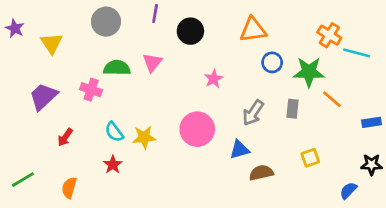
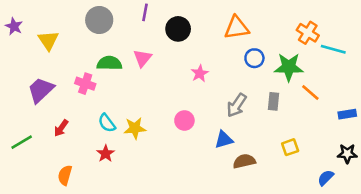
pink circle: (197, 129) -> (184, 120), size x0.6
green line: (23, 180) -> (22, 142), moved

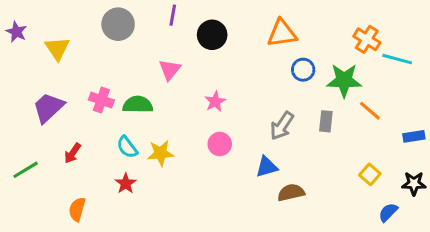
green semicircle: (109, 63) -> (138, 105), moved
pink star: (200, 73) -> (215, 102), moved
yellow square: (290, 147) -> (370, 174), moved, turned -30

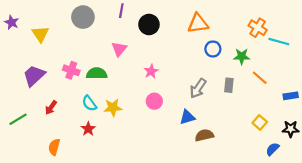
green star: (344, 80) -> (242, 56), size x0.7

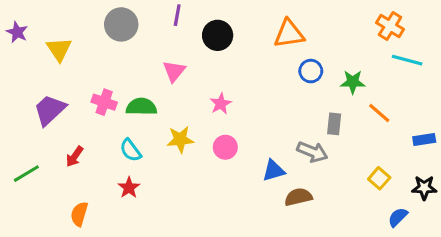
orange cross: (258, 28) -> (390, 26), moved
gray arrow: (198, 88) -> (312, 152), moved, turned -102
yellow star: (113, 108) -> (180, 139), moved

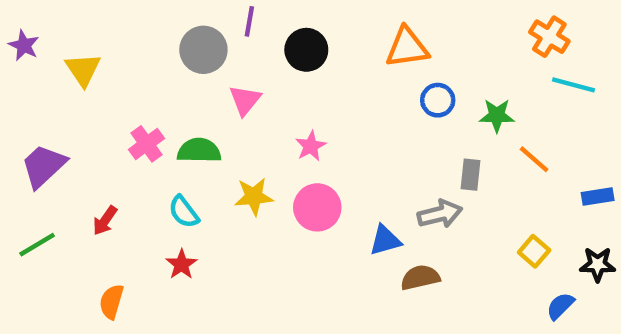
gray circle: (121, 24) -> (203, 50), moved
pink cross: (104, 102) -> (146, 144), turned 35
purple trapezoid: (50, 110) -> (44, 166), moved
pink circle: (225, 147) -> (317, 207), size x1.4
gray arrow: (312, 152) -> (440, 214), turned -36

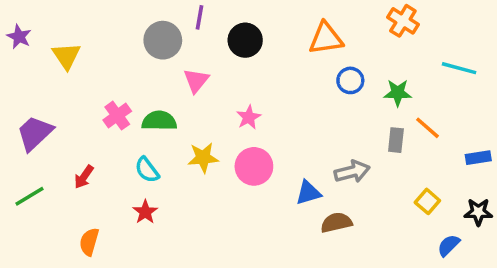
orange cross: (549, 37) -> (403, 21), moved
gray rectangle: (471, 175) -> (396, 140), moved

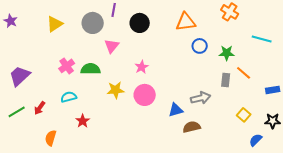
yellow triangle: (66, 56) -> (55, 24), moved, turned 30
cyan semicircle: (147, 170) -> (69, 97), moved, turned 112
red arrow: (84, 177) -> (40, 108), moved

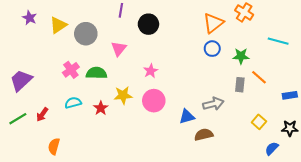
purple star: (11, 21) -> (29, 18), moved
orange triangle: (186, 22) -> (213, 23), moved, turned -30
gray circle: (93, 23) -> (86, 34), moved
red star: (83, 121) -> (101, 108), moved

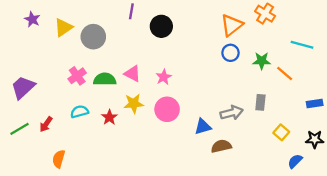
pink triangle: (119, 49) -> (132, 74), moved, turned -42
orange line: (259, 77) -> (285, 74), moved
gray rectangle: (240, 85) -> (260, 102), moved

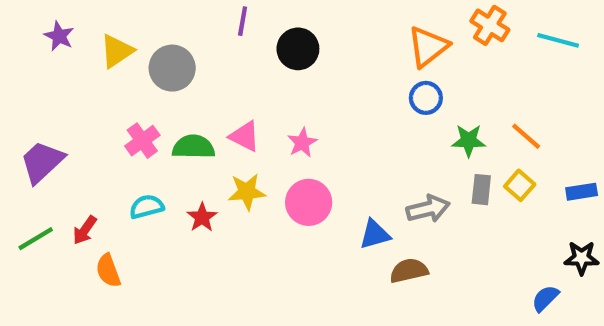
cyan line: (302, 45) -> (558, 40), moved
green star: (262, 61) -> (469, 141), moved
yellow square: (281, 132) -> (520, 185), moved
orange semicircle: (59, 159) -> (108, 271), moved, turned -36

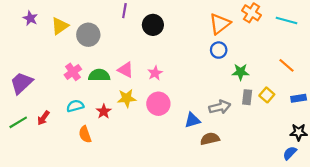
orange line: (526, 136) -> (287, 65), moved
orange semicircle: (108, 271) -> (85, 134), moved
blue semicircle: (545, 298) -> (290, 153), moved

